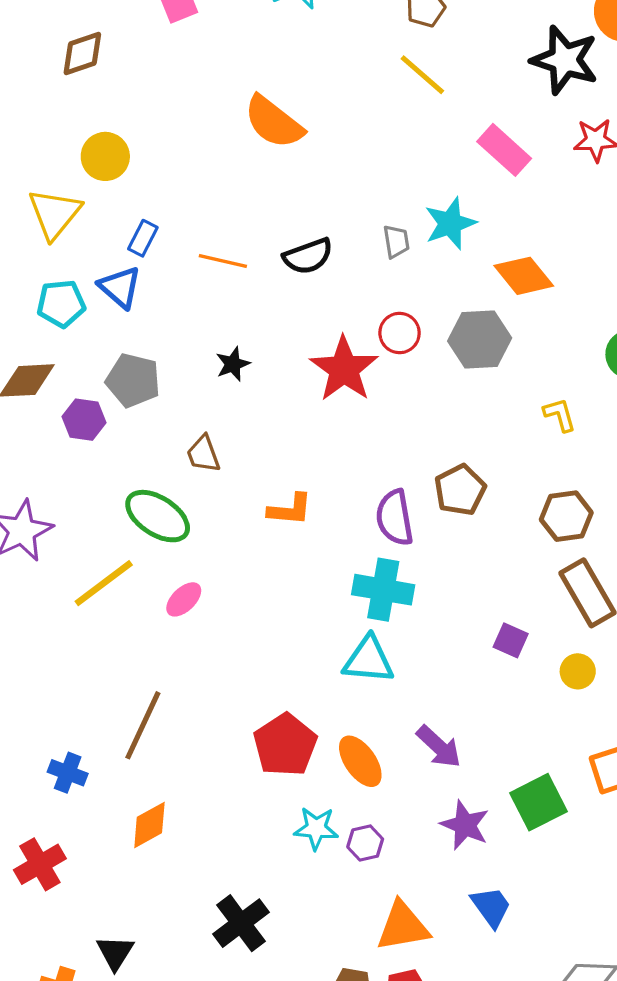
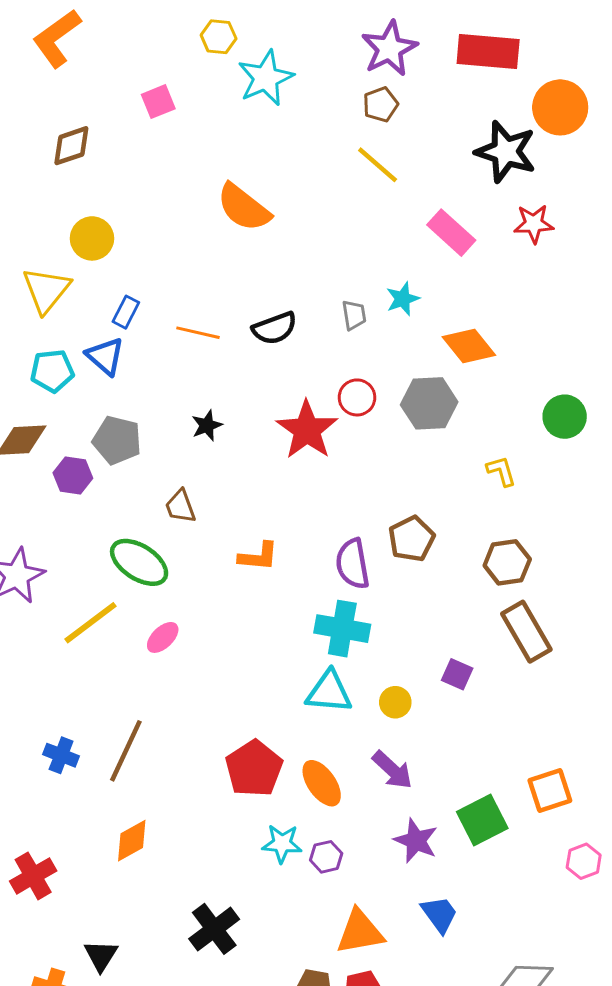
cyan star: (450, 223) -> (403, 299), size x0.7
yellow circle: (578, 671) -> (395, 702), moved
blue cross: (68, 773) -> (61, 755), moved

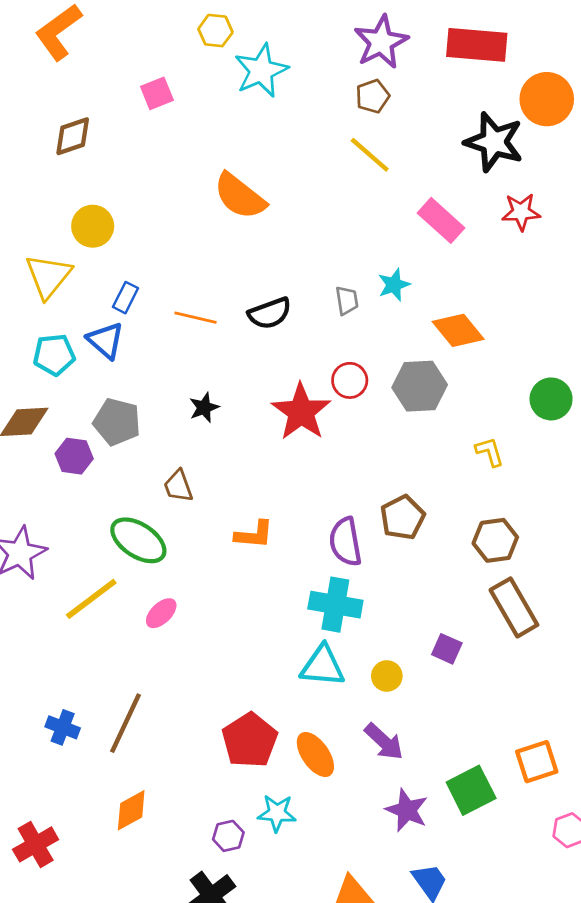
purple hexagon: (326, 857) -> (228, 836), moved

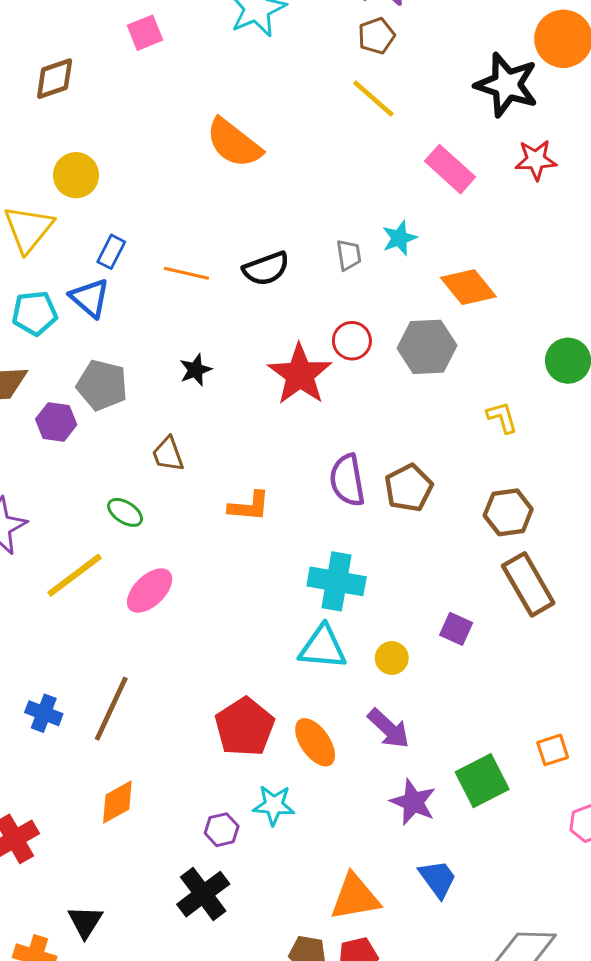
green ellipse: (138, 540) -> (125, 512), size x0.6
purple semicircle: (345, 542) -> (347, 480), moved
pink ellipse: (161, 613) -> (150, 591), size x1.4
orange square: (537, 762) -> (553, 750), size x0.7

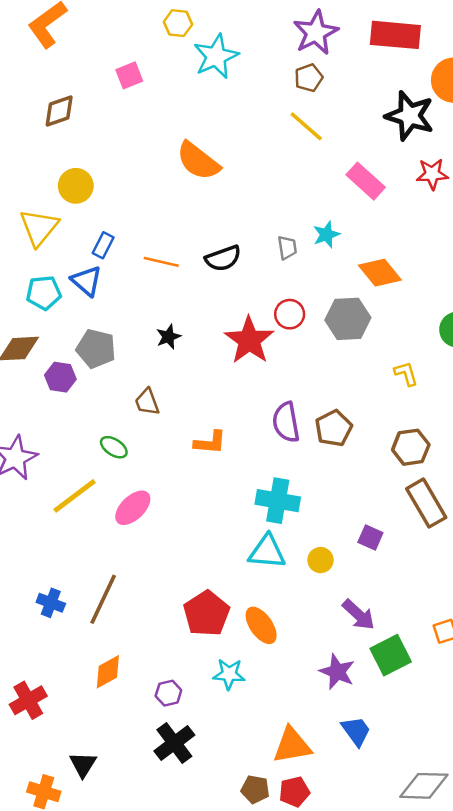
purple arrow: (389, 729) -> (359, 615), moved
purple hexagon: (222, 830) -> (168, 693), moved

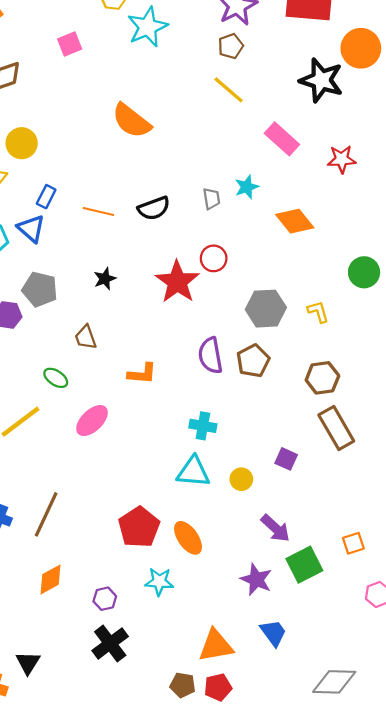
red star: (432, 174) -> (342, 159), moved
gray hexagon: (348, 319) -> (266, 309), moved
cyan cross: (278, 501) -> (203, 426), size x0.7
pink ellipse: (133, 508) -> (92, 421), moved

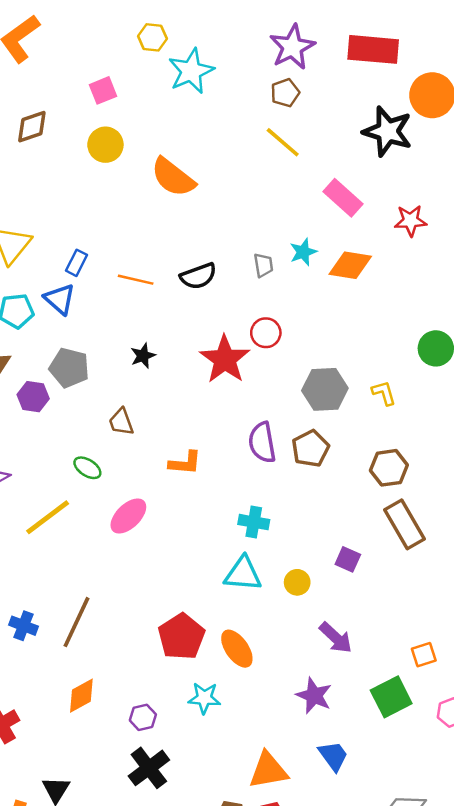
yellow circle: (22, 143) -> (105, 145), moved
orange diamond: (295, 221) -> (350, 265), moved, turned -42
green square: (304, 565) -> (391, 697), moved

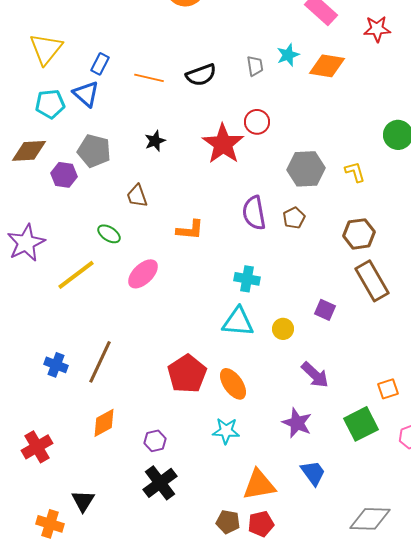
brown pentagon: (310, 448) -> (294, 218), size x0.7
cyan star: (204, 698) -> (226, 431), moved

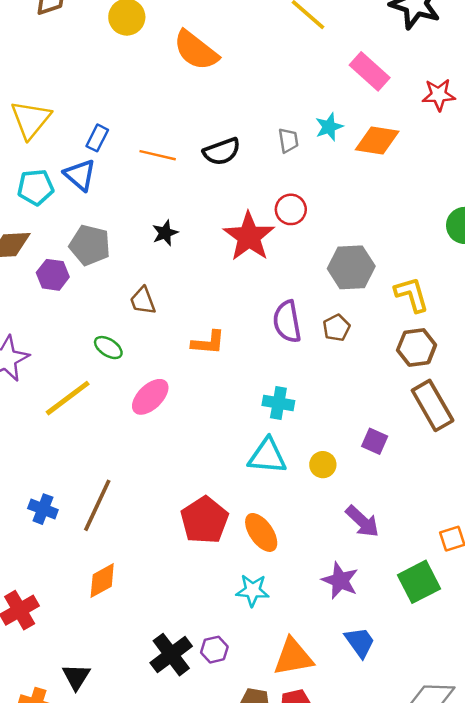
yellow L-shape: (355, 172) -> (412, 295), moved, size x1.4
purple hexagon: (155, 441) -> (214, 650), moved

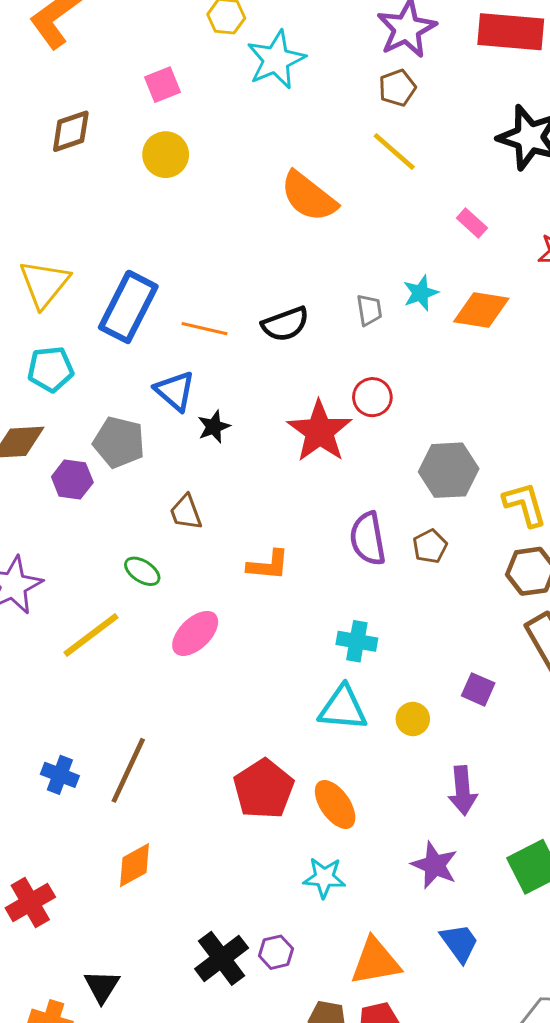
orange semicircle: (196, 50) -> (309, 197), moved
pink rectangle: (370, 71) -> (472, 223), size x0.6
blue rectangle: (97, 138) -> (128, 307), size x2.0
blue triangle: (80, 175) -> (175, 391), moved
purple arrow: (362, 521) -> (463, 790), turned 42

